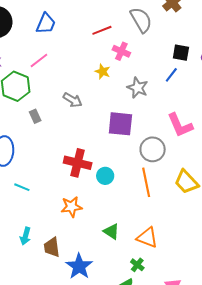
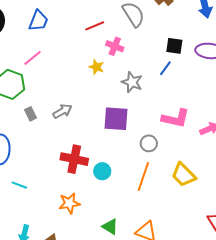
gray arrow: (73, 100) -> (62, 111), moved, turned -60
pink L-shape: (180, 125) -> (176, 118), turned -52
gray circle: (153, 149) -> (149, 143), size x0.7
orange line: (146, 182) -> (143, 176), turned 32

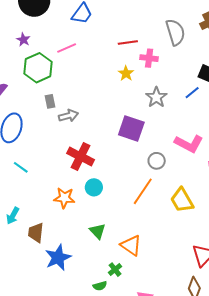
red line: (95, 26) -> (128, 42), moved
pink cross: (115, 46) -> (149, 58), turned -30
gray arrow: (62, 111) -> (68, 116), moved
cyan circle: (102, 171) -> (94, 187), moved

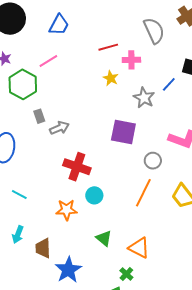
blue line: (192, 93) -> (169, 84), moved
cyan line: (21, 167) -> (19, 194), moved

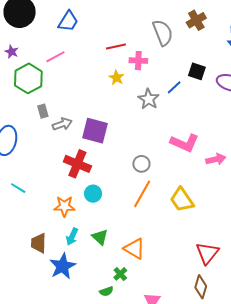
purple square: (123, 132) -> (95, 131), moved
gray circle: (153, 161) -> (141, 164), moved
cyan arrow: (18, 234) -> (72, 237), moved

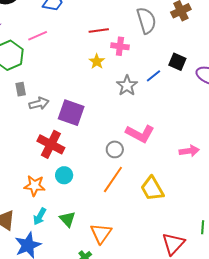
pink L-shape: (185, 143) -> (140, 134), moved
orange triangle: (134, 249) -> (101, 233), turned 30

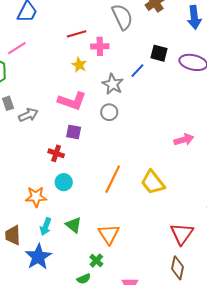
purple square: (71, 113) -> (74, 132), moved, size x0.6
pink L-shape: (140, 134) -> (72, 101), moved
red cross: (51, 144) -> (56, 153), moved, size x0.6
gray circle: (115, 149) -> (109, 112), moved

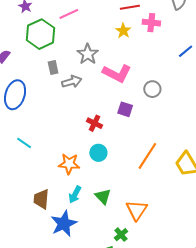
yellow star: (79, 65) -> (123, 31), moved
gray star: (113, 84) -> (88, 54), moved
purple square: (74, 132) -> (125, 109), moved

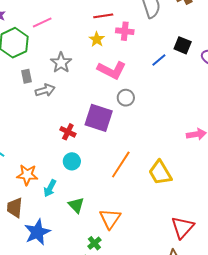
pink L-shape: (117, 73) -> (112, 70), moved
purple square: (125, 109) -> (99, 118), size x1.8
orange star: (69, 164) -> (27, 175), moved
cyan arrow: (75, 195) -> (50, 188), moved

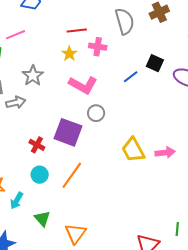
orange line: (121, 165) -> (72, 175), moved
yellow trapezoid: (160, 173) -> (133, 150), moved

